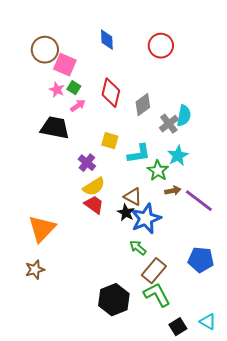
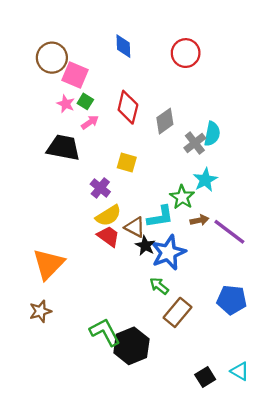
cyan L-shape: (139, 154) -> (160, 217), moved
brown triangle: (133, 197) -> (135, 227), moved
green L-shape: (157, 295) -> (105, 332), moved

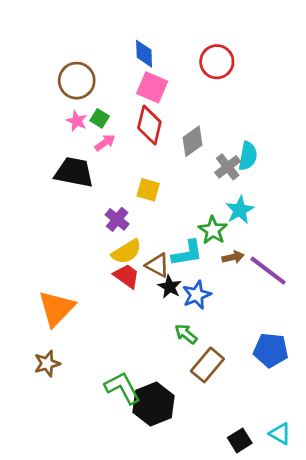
brown circle: (52, 58) -> (77, 81), moved
pink square: (75, 75) -> (152, 87), moved
blue star: (168, 252) -> (197, 295), size x0.7

